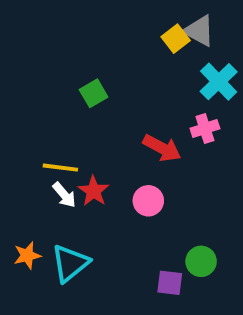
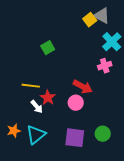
red arrow: (162, 148) -> (83, 87), moved
white arrow: (64, 195) -> (37, 107), moved
purple square: (170, 283) -> (75, 138), moved, size x1.5

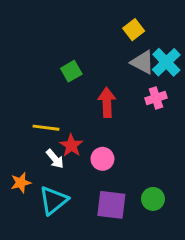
gray triangle: (102, 16) -> (143, 62), moved
red arrow: (83, 87) -> (107, 102), moved, turned -120
pink circle: (76, 103) -> (102, 159), moved
orange star: (14, 131) -> (21, 183), moved

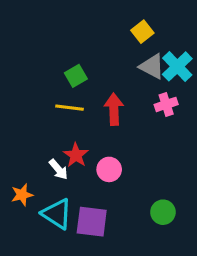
yellow line: (46, 128) -> (70, 108), moved
cyan triangle: (53, 200) -> (57, 214), turned -48
purple square: (111, 205) -> (92, 222), moved

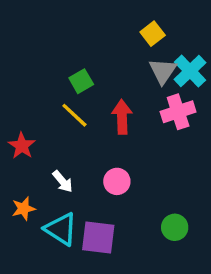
gray triangle: (152, 66) -> (163, 71), turned 36
pink cross: (166, 104) -> (178, 112), size x1.4
yellow line: (70, 108) -> (74, 115), turned 36
red star: (76, 155) -> (22, 146), moved

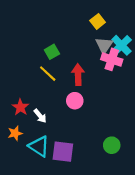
pink cross: (178, 112) -> (112, 59), moved, turned 36
red star: (22, 146) -> (20, 107), moved
pink circle: (117, 181) -> (75, 101), moved

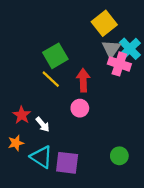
yellow square: (98, 21) -> (104, 23), size x1.5
green square: (52, 52) -> (55, 56), size x1.5

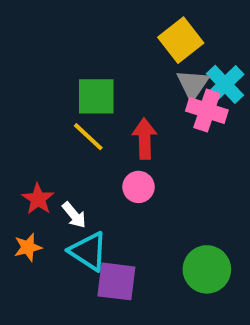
green square: (55, 56) -> (96, 96), turned 30
green circle: (119, 156) -> (207, 269), size x1.5
cyan triangle: (41, 157) -> (88, 251), moved

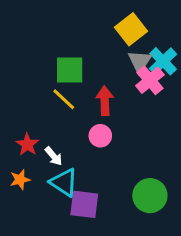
pink cross: (207, 111) -> (150, 80), turned 32

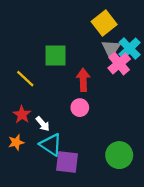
yellow line: (64, 99) -> (25, 79), moved

